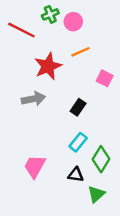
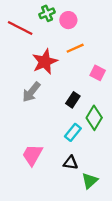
gray arrow: (33, 99) -> (31, 92), turned 140
green diamond: (101, 159) -> (94, 118), moved

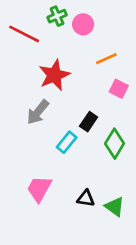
orange line: (75, 48) -> (106, 59), moved
cyan rectangle: (73, 132) -> (67, 142), moved
green triangle: (90, 181) -> (115, 207), moved, turned -42

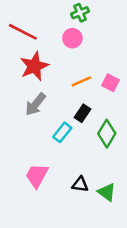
green cross: (57, 16) -> (80, 13), moved
pink circle: (83, 24) -> (72, 38), moved
orange line: (106, 59) -> (81, 81), moved
red star: (54, 75) -> (34, 66), moved

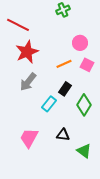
pink circle: (72, 38) -> (80, 43), moved
black triangle: (80, 184) -> (63, 135), moved

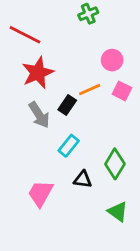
gray arrow: (28, 82) -> (39, 115), turned -72
black rectangle: (65, 89) -> (67, 105), moved
green diamond: (84, 105) -> (115, 164), moved
black triangle: (63, 135) -> (83, 179), moved

